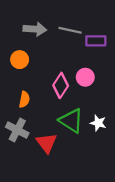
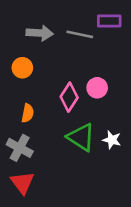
purple rectangle: (96, 41) -> (109, 21), moved
red triangle: (47, 143) -> (22, 183), moved

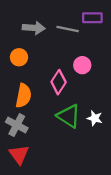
pink circle: (97, 88) -> (82, 65), moved
orange semicircle: (28, 113) -> (24, 96), size x1.5

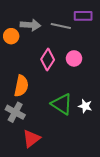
orange circle: (19, 57) -> (11, 36), moved
pink diamond: (59, 82) -> (48, 59), moved
red triangle: (19, 154) -> (31, 139), moved, turned 30

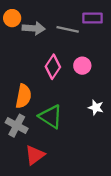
orange circle: (11, 36) -> (12, 18), moved
green triangle: (62, 104) -> (51, 117), moved
white star: (85, 106) -> (96, 108), moved

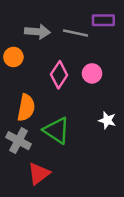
orange circle: (12, 18) -> (13, 57), moved

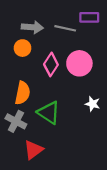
orange circle: (13, 57) -> (23, 48), moved
pink circle: (92, 73) -> (79, 63), size x1.5

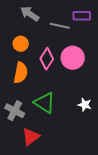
gray arrow: (32, 27) -> (30, 14), moved, turned -150
orange semicircle: (23, 93) -> (21, 73), moved
white star: (93, 104) -> (85, 105), moved

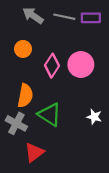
gray line: (60, 26) -> (64, 17), moved
orange semicircle: (21, 73) -> (25, 96), moved

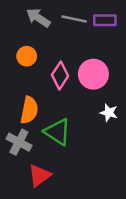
white star: (94, 117) -> (109, 113), moved

